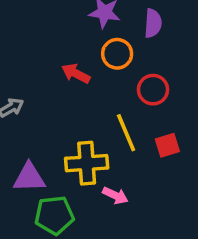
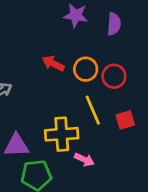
orange circle: (117, 54) -> (86, 69), moved

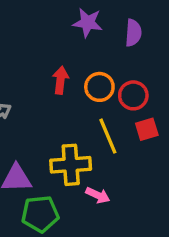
red arrow: (53, 64) -> (61, 80), turned 70
red square: (125, 120) -> (147, 129), moved

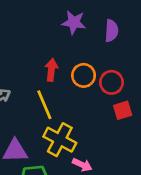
yellow line: (108, 136) -> (44, 105), moved
yellow cross: (71, 165) -> (60, 140), turned 32

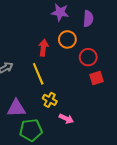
orange circle: (84, 75) -> (67, 39), moved
yellow cross: (60, 140) -> (50, 100), size x0.6

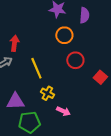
red arrow: (43, 48) -> (14, 43), moved
red circle: (88, 57) -> (75, 60), moved
red square: (97, 78) -> (100, 77), moved, turned -32

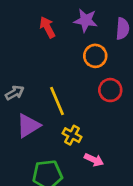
red arrow: (14, 43) -> (47, 27), moved, turned -35
purple triangle: (15, 101) -> (28, 126), moved, turned -30

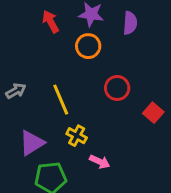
orange circle: (95, 56) -> (88, 46), moved
purple triangle: (28, 126) -> (32, 143), moved

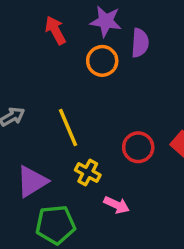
purple semicircle: (130, 23) -> (140, 43), moved
red circle: (117, 88) -> (138, 147), moved

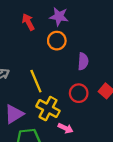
purple semicircle: (140, 43) -> (83, 61), moved
yellow cross: (88, 172) -> (48, 109), size x1.5

